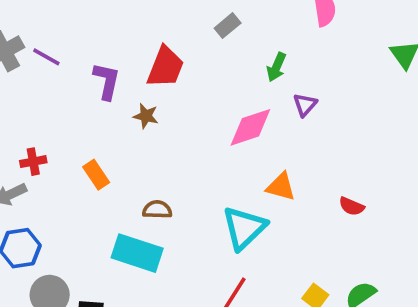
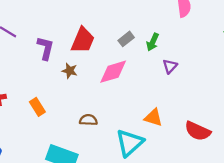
gray rectangle: (228, 26) -> (126, 39), moved
pink diamond: (250, 127) -> (113, 72), moved
red semicircle: (352, 206) -> (198, 131), size x1.6
brown semicircle: (157, 210) -> (88, 120), moved

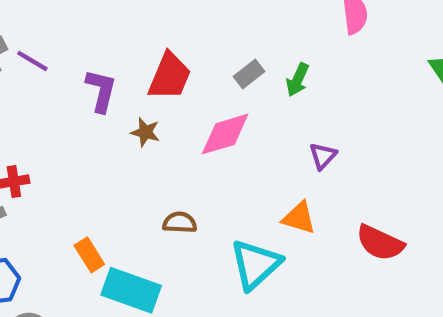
purple triangle: (170, 66) -> (323, 156), moved
orange rectangle: (37, 107) -> (89, 255), moved

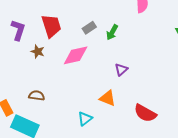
red trapezoid: (169, 76) -> (51, 26), turned -45
brown semicircle: (180, 223) -> (37, 95), moved
cyan triangle: (255, 264) -> (85, 119), size x0.6

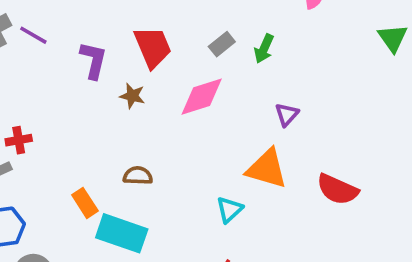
orange triangle: (108, 98) -> (267, 169), size x1.4

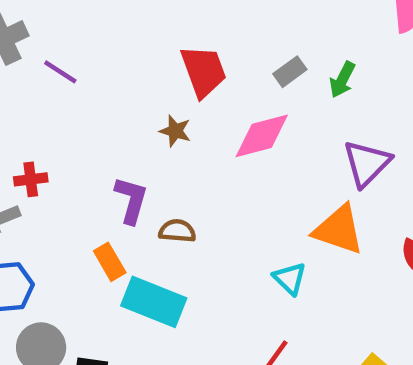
purple line: (33, 35) -> (60, 72), moved
purple L-shape: (93, 60) -> (131, 200), moved
purple triangle: (287, 114) -> (367, 163), size x1.6
cyan triangle: (229, 210) -> (290, 279), turned -36

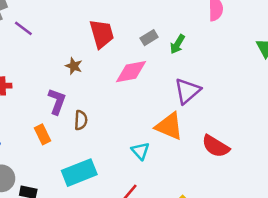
brown star: (175, 131) -> (74, 66), moved
brown semicircle: (177, 231) -> (81, 120), turned 84
cyan rectangle: (154, 302) -> (79, 173), moved, turned -48

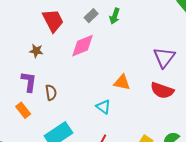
purple triangle: (187, 91) -> (164, 57), moved
orange triangle: (169, 126) -> (122, 82), size x0.7

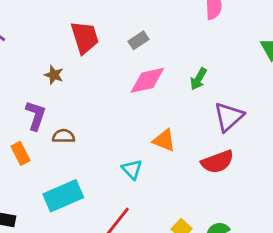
green arrow: (115, 16) -> (198, 79), moved
pink diamond: (83, 46) -> (147, 80), moved
red semicircle: (162, 90) -> (217, 162), turned -50
brown semicircle: (51, 93) -> (64, 136), turned -91

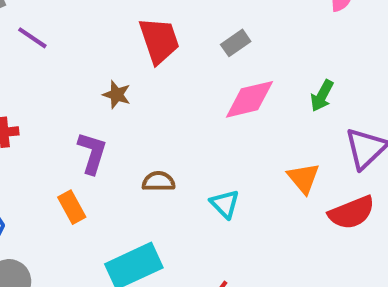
brown semicircle: (64, 136) -> (158, 181), moved
orange triangle: (164, 140) -> (303, 178), moved, turned 30
cyan triangle: (132, 169) -> (225, 204), moved

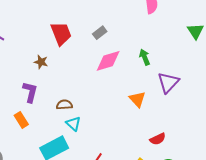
green arrow: (322, 96) -> (145, 57), turned 133
cyan triangle: (225, 204) -> (73, 124), moved
red semicircle: (352, 213) -> (158, 139), moved, size x0.7

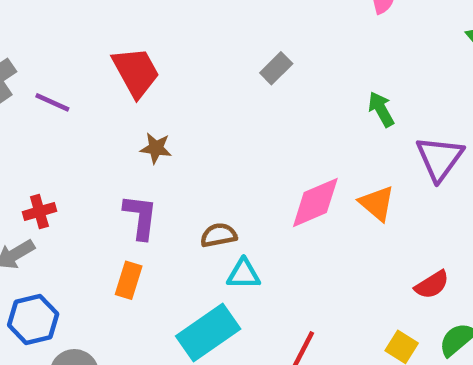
red trapezoid: (61, 33) -> (136, 72), moved
pink diamond: (108, 61) -> (315, 203), moved
orange rectangle: (21, 120) -> (129, 280), turned 56
cyan triangle: (73, 124) -> (244, 274), turned -35

